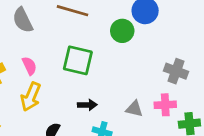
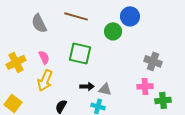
gray triangle: (134, 109) -> (105, 89), moved

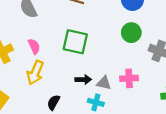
green circle: (113, 31) -> (131, 33), moved
pink cross: (145, 86) -> (129, 78), moved

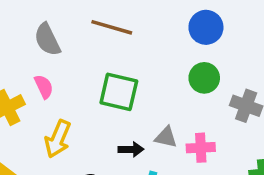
pink semicircle: (34, 46) -> (44, 87), moved
gray triangle: (104, 83) -> (166, 137), moved

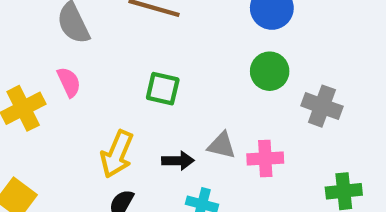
green square: (119, 92) -> (163, 89), size x0.7
yellow arrow: (58, 139) -> (117, 154), moved

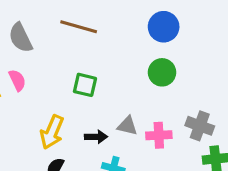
gray cross: (322, 106) -> (200, 126), moved

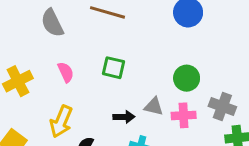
green circle: (162, 72) -> (187, 78), moved
pink semicircle: (17, 80) -> (66, 72), moved
yellow arrow: (52, 132) -> (61, 121), moved

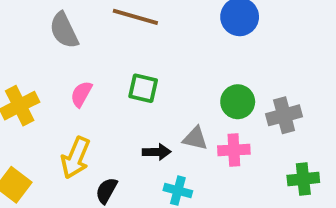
pink semicircle: (66, 72) -> (81, 94), turned -126
gray cross: (222, 106) -> (284, 115), moved, turned -35

